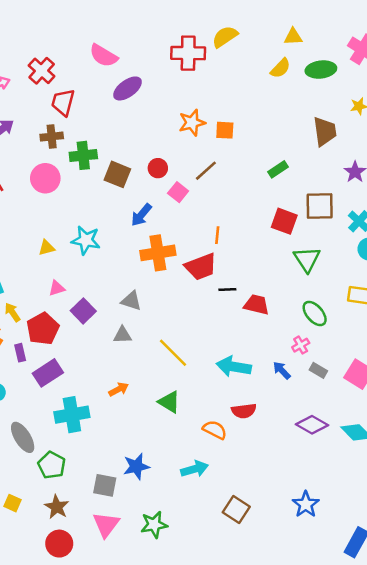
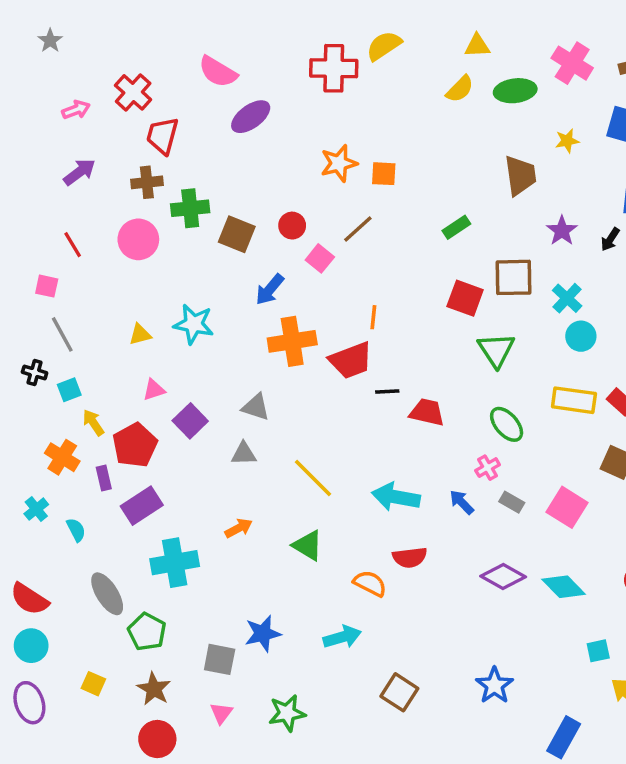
pink triangle: (106, 525) -> (221, 713), size x0.6

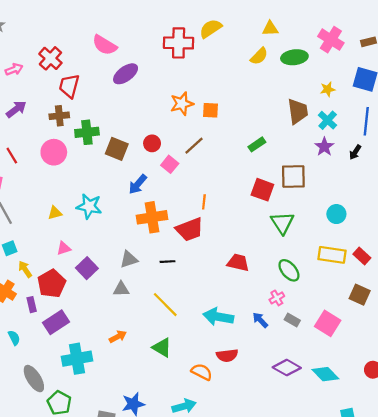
cyan cross: (567, 298) -> (328, 120), moved
black line: (387, 392) -> (167, 262), moved
gray triangle: (256, 407) -> (129, 259), turned -36

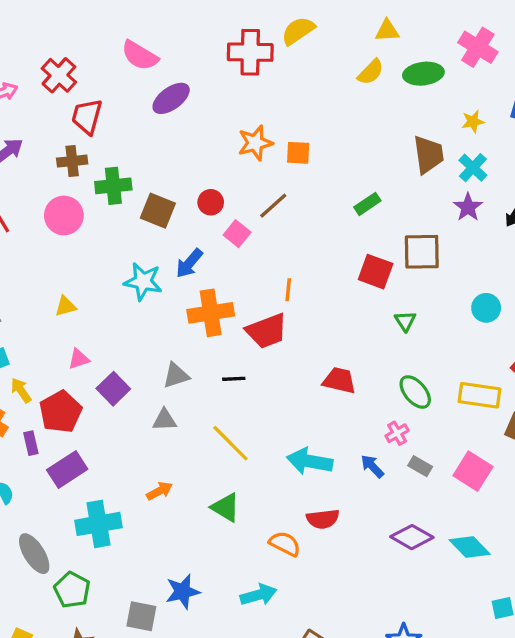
cyan star: (89, 206) -> (143, 281), moved
green triangle: (282, 223) -> (405, 321), size x0.6
yellow rectangle: (332, 255) -> (480, 395), moved

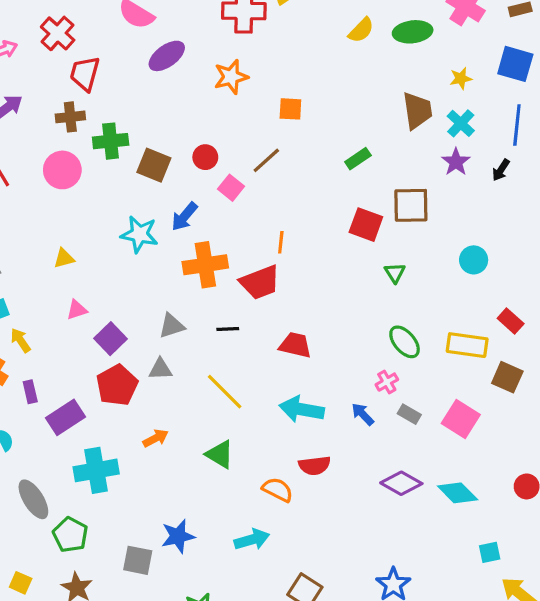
orange star: (255, 143) -> (231, 77), moved
red trapezoid: (339, 380) -> (295, 345), moved
red pentagon: (61, 412) -> (117, 385), moved

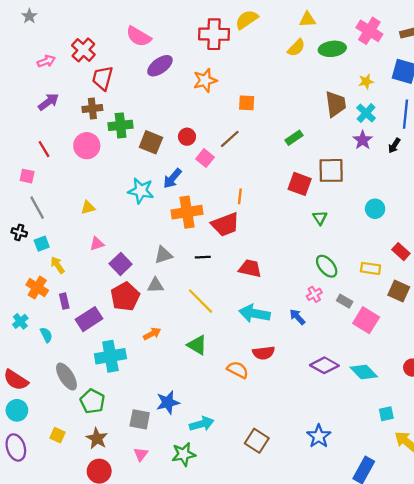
yellow rectangle: (467, 345) -> (371, 268), size x0.7
gray rectangle: (409, 414) -> (345, 301), moved
cyan arrow: (252, 539) -> (202, 424), moved

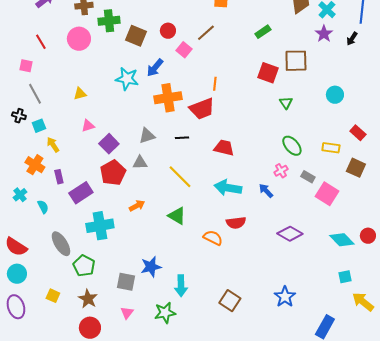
cyan diamond: (364, 372) -> (342, 240), moved
cyan arrow: (202, 424) -> (181, 286), turned 105

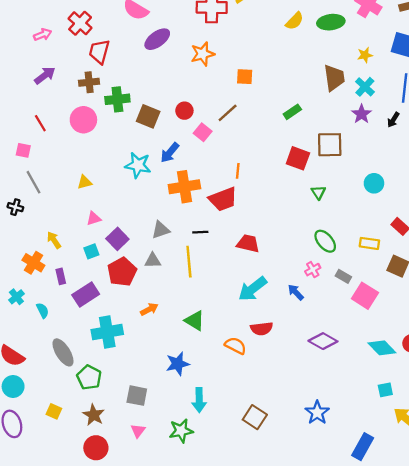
cyan square: (39, 126) -> (91, 251), moved
yellow line: (180, 177) -> (189, 262), moved, turned 40
cyan arrow: (228, 188) -> (253, 289), turned -48
blue star: (151, 267) -> (178, 364), moved

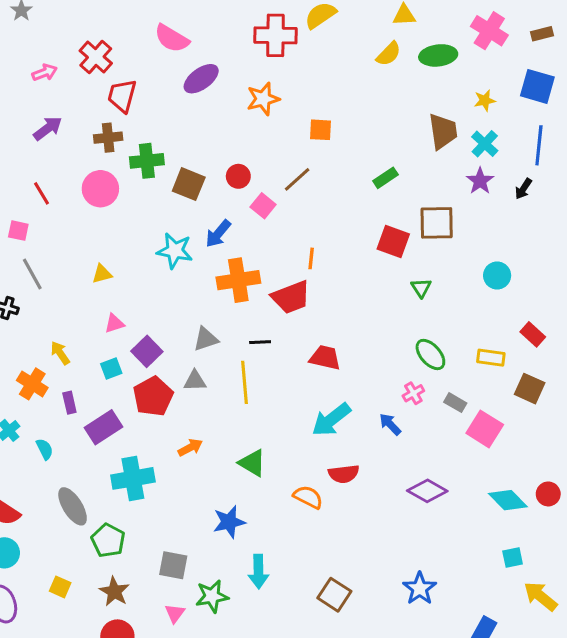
green star: (181, 431) -> (212, 596), moved

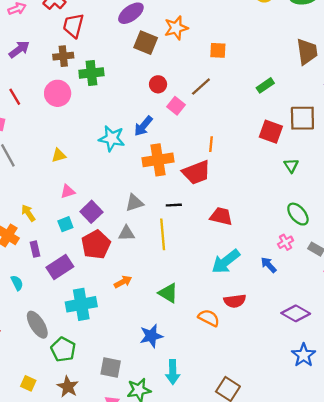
brown square: (189, 184) -> (146, 43), moved
blue star: (420, 588) -> (304, 355), moved

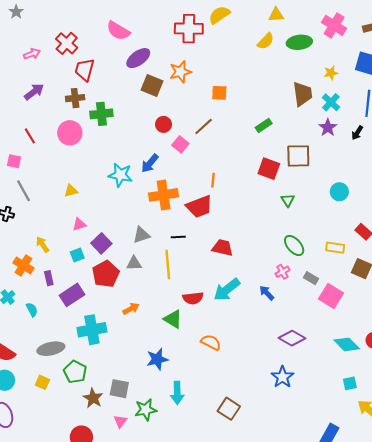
red semicircle: (235, 301) -> (193, 298), moved
gray ellipse: (37, 325) -> (51, 349), turned -70
blue star: (304, 355) -> (282, 377), moved
yellow square: (28, 383) -> (42, 382), moved
brown star: (68, 387) -> (93, 398), moved

